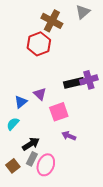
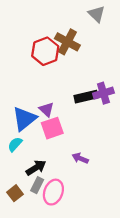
gray triangle: (83, 12) -> (96, 14), turned -35
brown cross: (52, 21) -> (67, 42), moved
blue triangle: (21, 102) -> (24, 119), size x1.6
pink square: (59, 112) -> (52, 128), moved

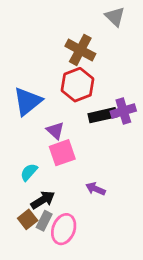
red hexagon: (45, 51) -> (78, 85), moved
blue triangle: (24, 119) -> (28, 101), moved
cyan semicircle: (15, 144) -> (29, 172), moved
brown square: (15, 193) -> (28, 219), moved

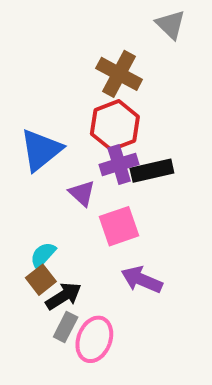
purple cross: (123, 111) -> (119, 164), moved
pink square: (62, 153) -> (119, 226), moved
purple arrow: (96, 189) -> (142, 280), size x1.4
brown square: (28, 219) -> (41, 280), moved

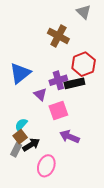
red hexagon: (115, 125) -> (84, 64), moved
gray rectangle: (66, 327) -> (16, 150), moved

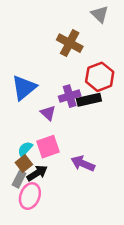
pink square: (58, 110) -> (48, 147), moved
pink ellipse: (46, 166) -> (30, 196), moved

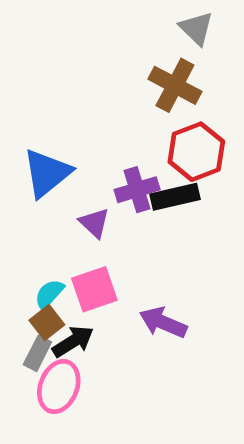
brown cross: (70, 43) -> (175, 85), moved

